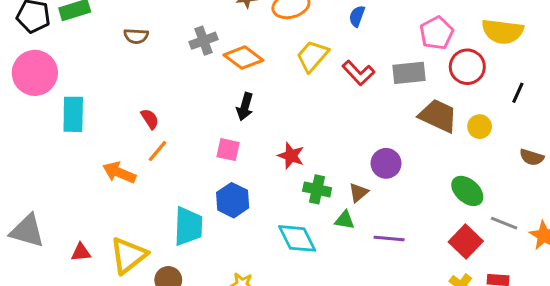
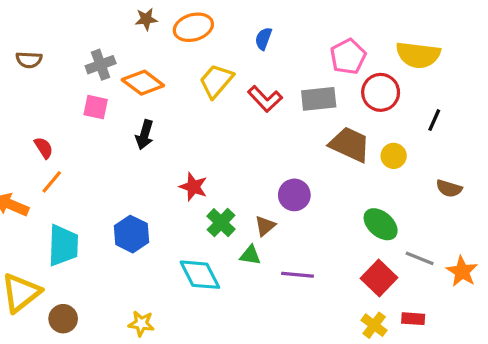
pink square: (228, 150) -> (96, 107), moved
green cross: (317, 189) -> (221, 223), turned 32
cyan trapezoid: (188, 226) -> (63, 245), moved

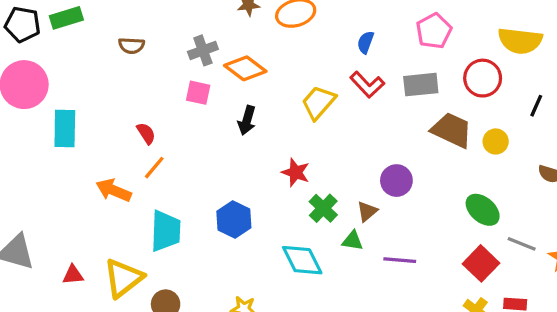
blue semicircle: (263, 39) -> (366, 42), moved
pink pentagon: (348, 57) -> (434, 31), moved
yellow trapezoid: (216, 81) -> (318, 102), moved

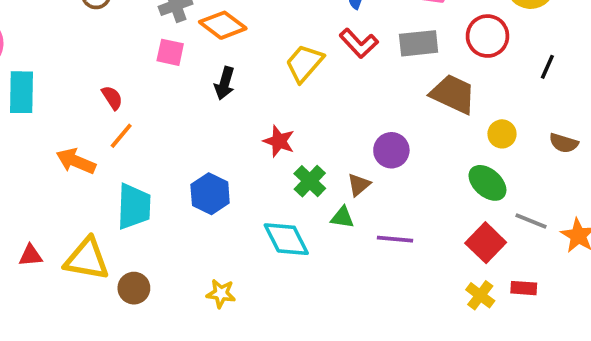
yellow circle: (496, 141) -> (502, 134), moved
yellow triangle: (123, 278) -> (87, 259), turned 48

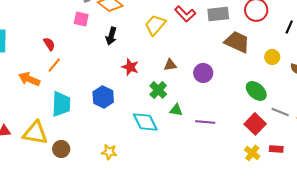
yellow circle: (502, 134) -> (272, 57), moved
red star: (279, 141) -> (130, 67), moved
brown triangle: (359, 185) -> (170, 65), moved, turned 32

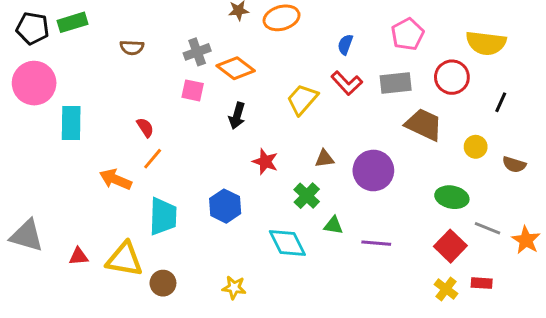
purple circle: (203, 73) -> (373, 170), size x1.4
green ellipse: (256, 91) -> (452, 197), turned -30

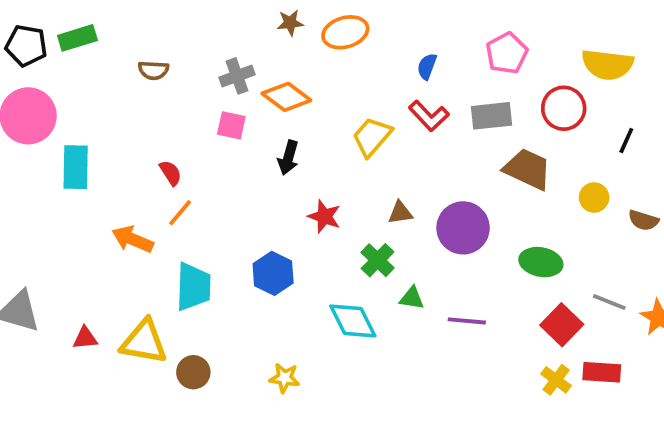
green ellipse: (452, 197) -> (541, 262), moved
red rectangle: (482, 283) -> (602, 372), size x1.4

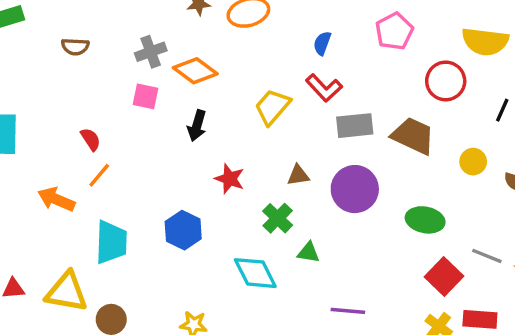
gray rectangle: (492, 116) -> (355, 126), moved
purple line: (467, 321) -> (348, 311), moved

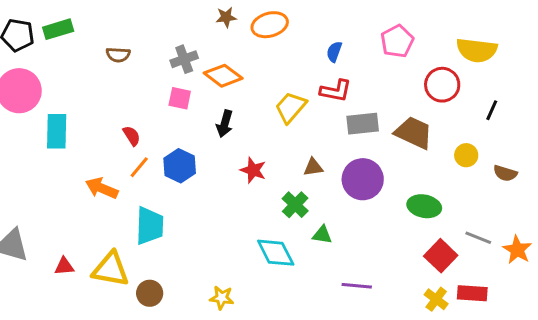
red L-shape: (324, 88) -> (336, 91), turned -36
blue hexagon: (183, 230) -> (180, 166), moved

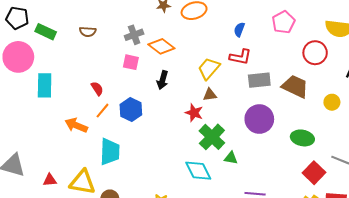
green rectangle: (58, 29) -> (46, 32), moved, turned 42
brown triangle: (313, 167) -> (210, 95), moved
red star: (253, 170) -> (194, 113), moved
green cross: (295, 205) -> (212, 137), size x1.4

